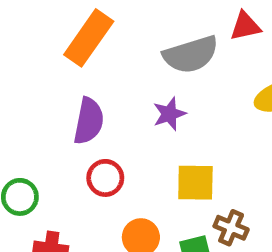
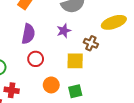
brown cross: (231, 228) -> (91, 43), moved

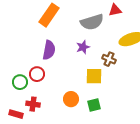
red circle: (36, 59) -> (37, 74), moved

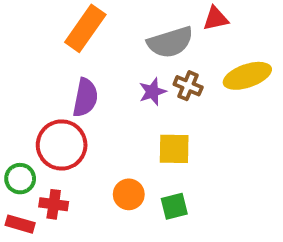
brown cross: (109, 59) -> (188, 86), moved
red circle: (37, 74) -> (62, 145), size x1.6
green circle: (20, 82) -> (20, 179), moved

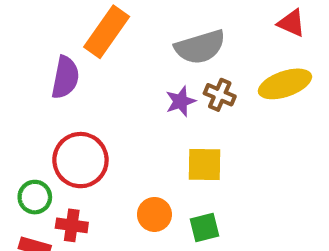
red triangle: (216, 19) -> (291, 23), moved, turned 36
purple semicircle: (85, 98) -> (65, 77), moved

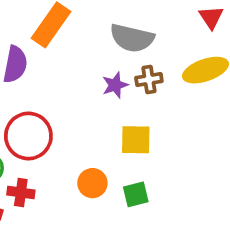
red triangle: (291, 23) -> (211, 17), turned 32
gray semicircle: (200, 47) -> (132, 38), turned 30
brown cross: (220, 95) -> (149, 79), turned -32

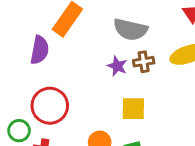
purple star: (115, 85) -> (117, 66), turned -30

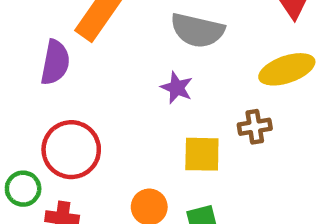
brown cross: (144, 62) -> (255, 127), moved

